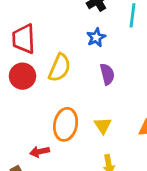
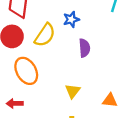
blue star: (96, 37) -> (71, 19), moved
orange ellipse: (66, 124) -> (26, 71), moved, turned -52

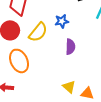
yellow triangle: (73, 91) -> (69, 87), moved, turned -32

